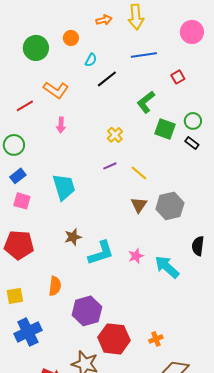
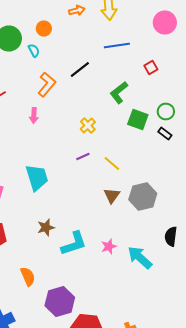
cyan semicircle: (91, 60) -> (34, 50), moved, turned -56
orange L-shape: (56, 90) -> (47, 84), moved, turned -85
orange semicircle: (55, 286) -> (28, 276), turned -30

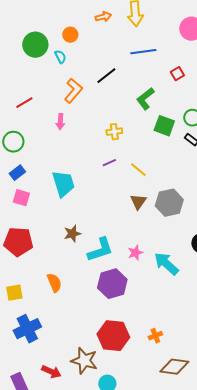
yellow cross: (88, 126) -> (114, 132), turned 35
purple hexagon: (60, 302) -> (112, 284), moved

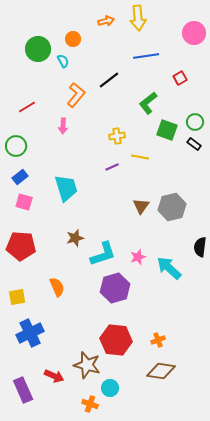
yellow line: (138, 170) -> (140, 157), moved, turned -30
brown diamond: (174, 367) -> (161, 371), moved

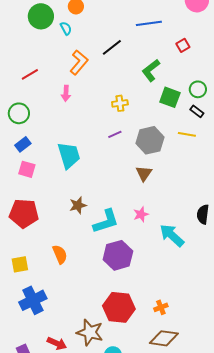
yellow line: (140, 157) -> (187, 134), moved
gray hexagon: (172, 207) -> (150, 140), moved
pink star: (138, 257) -> (141, 214), moved

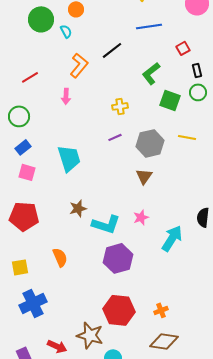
black rectangle: (197, 111) -> (197, 70), moved, turned 40
cyan L-shape: (106, 221) -> (106, 224), turned 36
cyan arrow: (172, 235) -> (172, 238), turned 80

